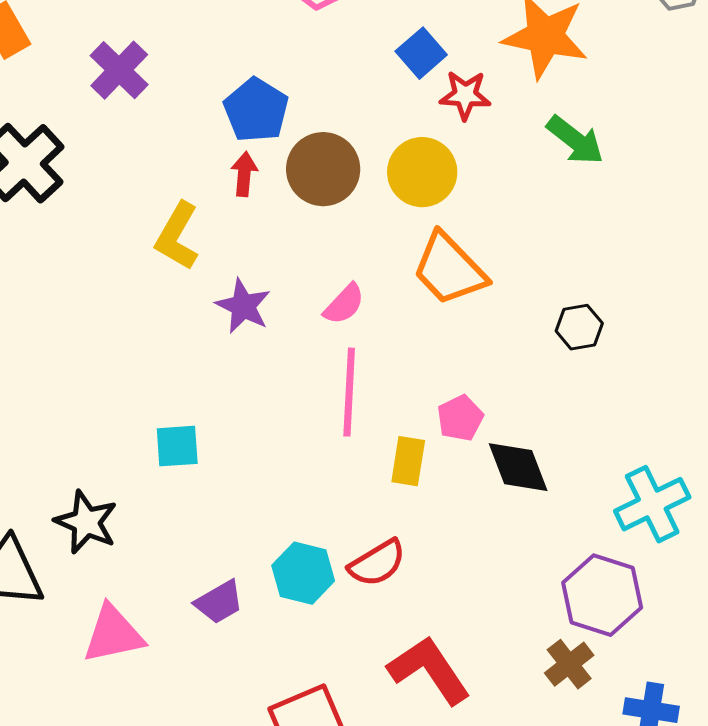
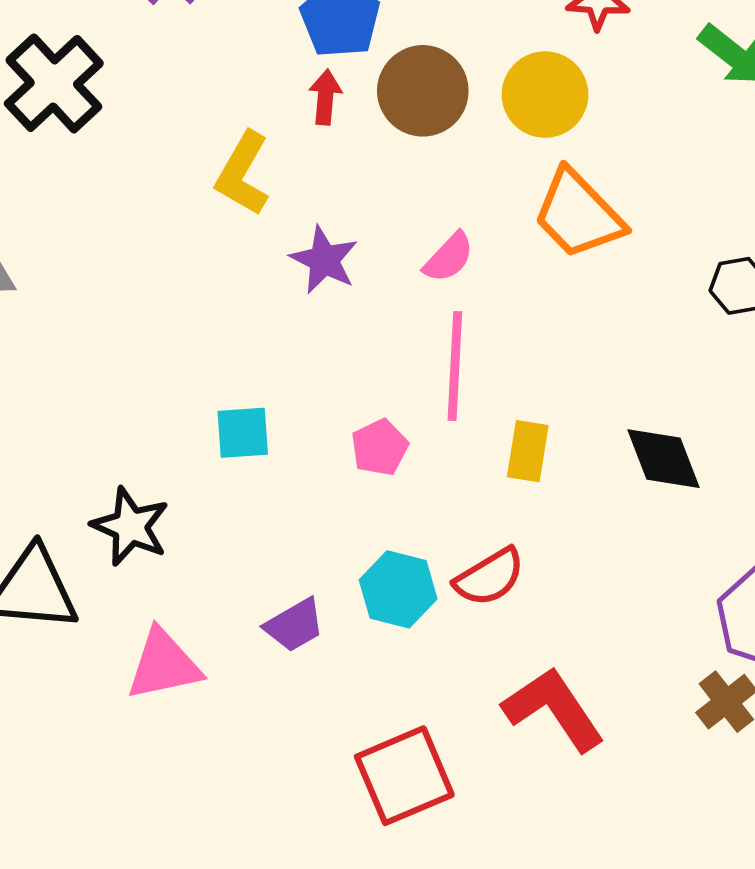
pink pentagon: (460, 418) -> (380, 447), moved

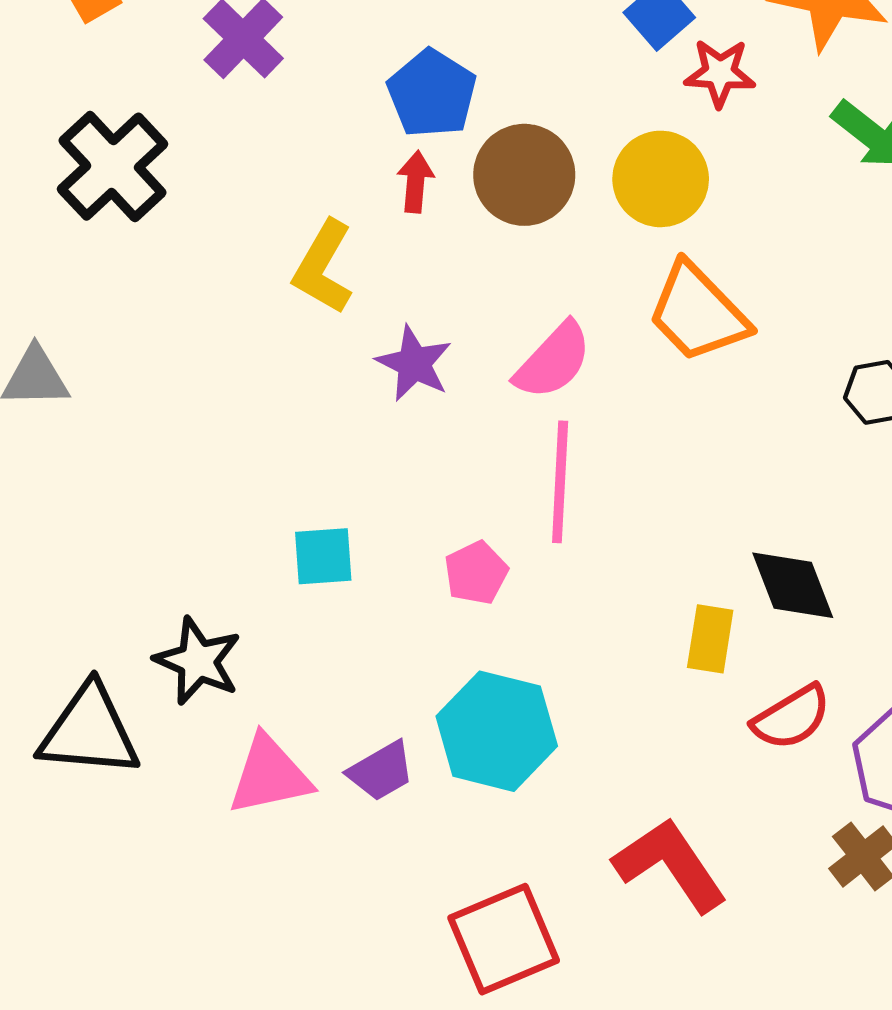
pink semicircle: (449, 257) -> (553, 361), size x1.4
yellow rectangle: (528, 451) -> (710, 639), moved
red semicircle: (489, 577) -> (791, 717), moved
cyan hexagon: (398, 589) -> (497, 731), size x1.4
pink triangle: (164, 665) -> (269, 775), moved

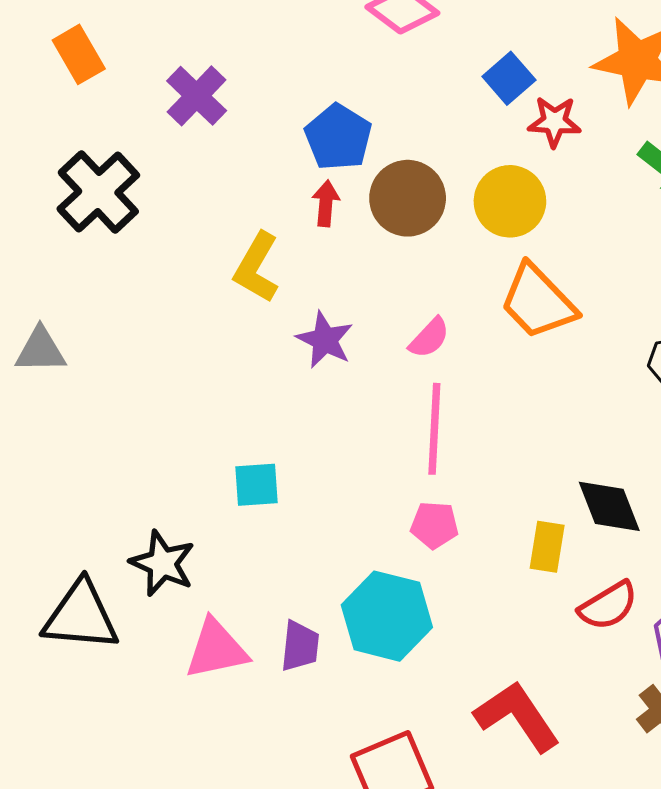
pink semicircle: (553, 361) -> (429, 338), size x0.7
pink pentagon: (476, 573) -> (434, 525), moved, turned 30
purple trapezoid: (381, 771) -> (300, 646), turned -54

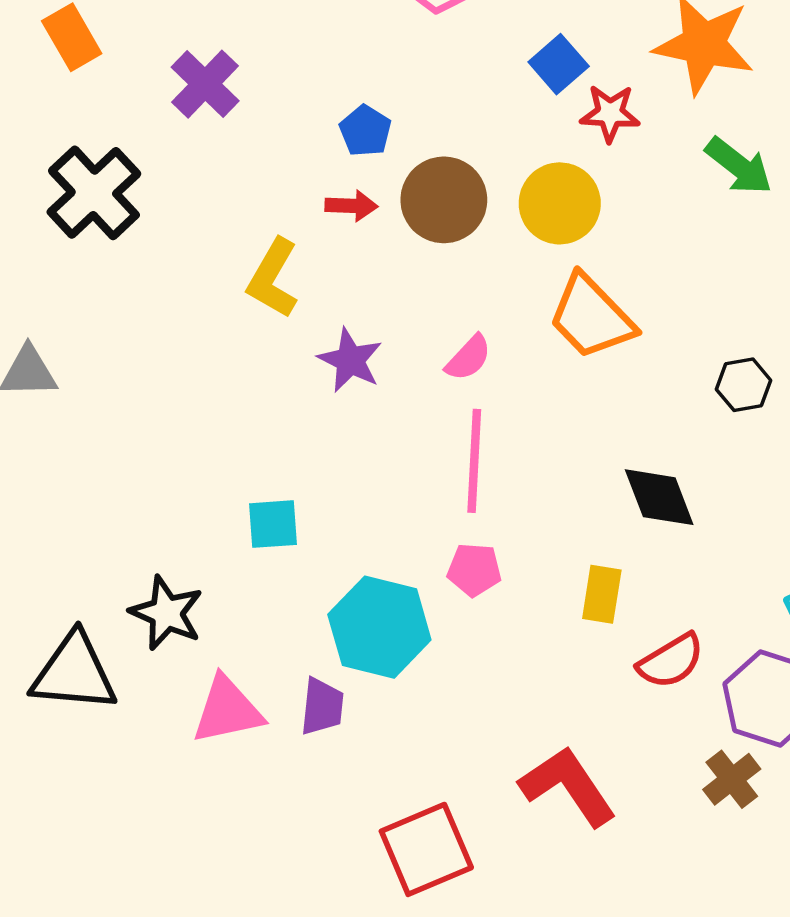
blue pentagon: (338, 137) -> (365, 131), size x0.7
red arrow: (326, 203) -> (351, 206), turned 87
black diamond: (609, 506) -> (659, 497), moved
cyan hexagon: (387, 616) -> (379, 627), moved

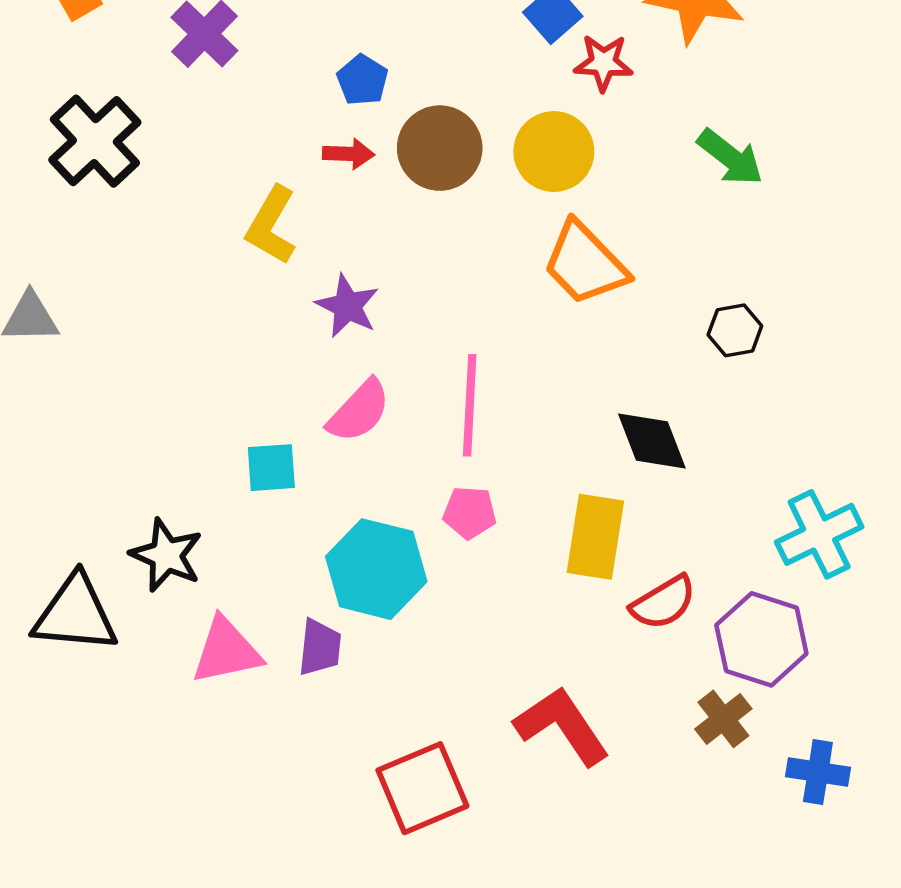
green arrow: (739, 166) -> (730, 157), moved
pink semicircle: (468, 358) -> (359, 411), moved, size x1.4
yellow rectangle: (602, 594) -> (595, 537), size x1.5

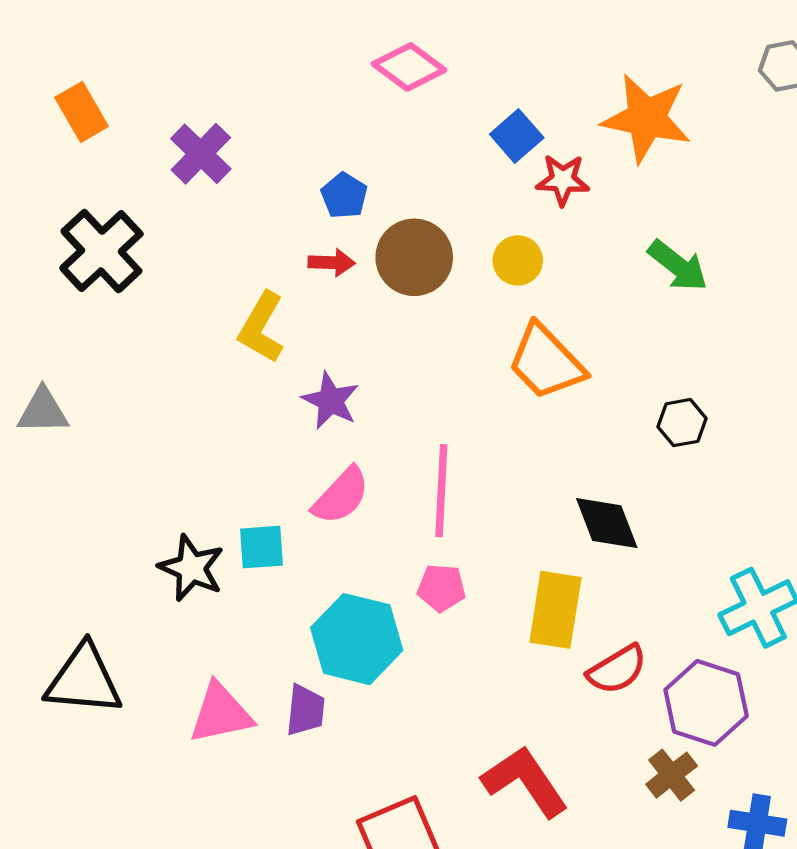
yellow circle: (554, 152) -> (518, 260), size x0.7
black star: (166, 555) -> (191, 568), moved

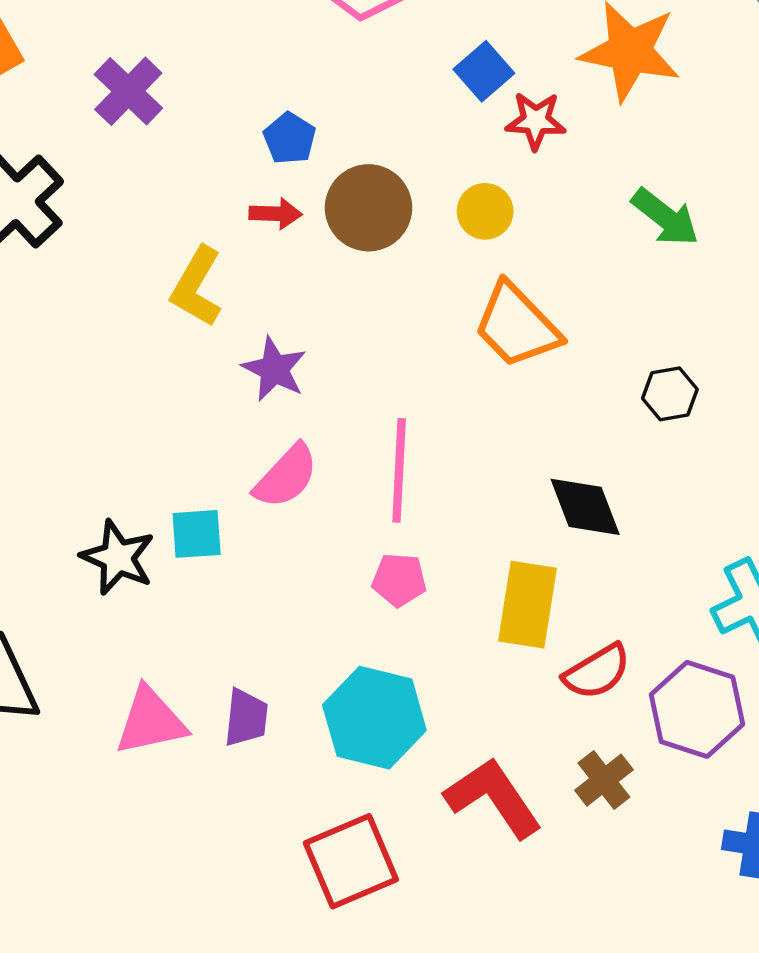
cyan hexagon: (357, 639) -> (374, 718), moved
brown cross: (672, 775) -> (604, 780), moved

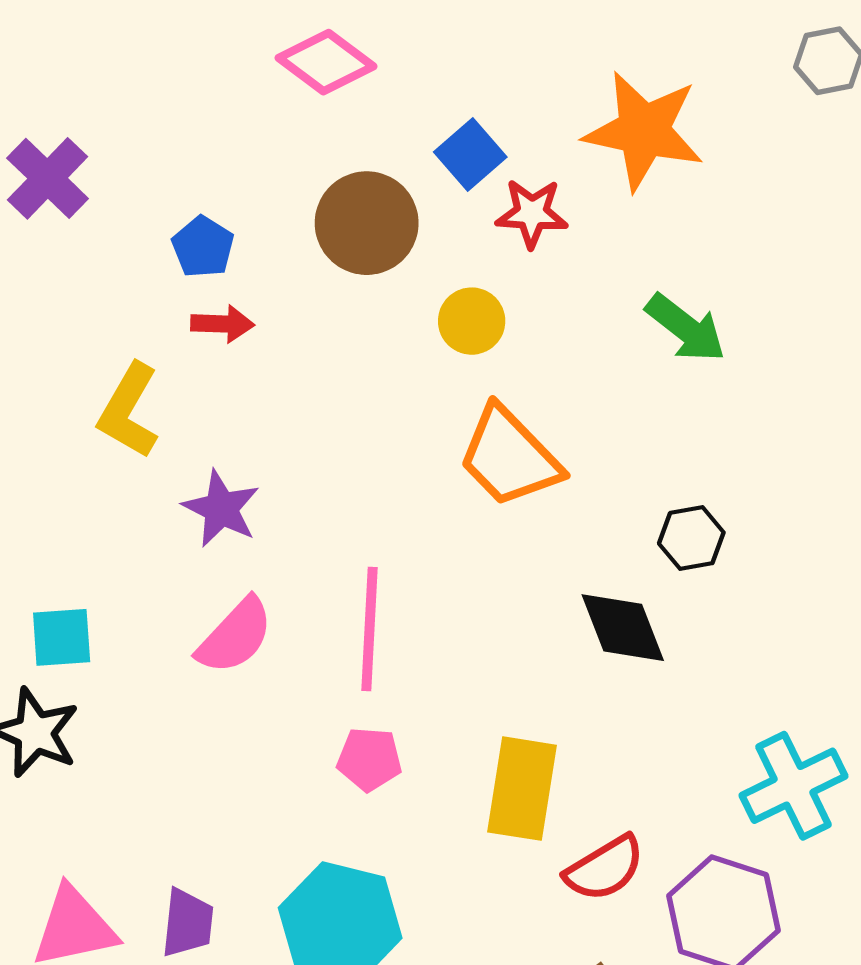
blue pentagon: (290, 138) -> (203, 247), moved
brown circle: (369, 208) -> (367, 223), moved
black diamond: (585, 507) -> (623, 628), moved
cyan square: (197, 534) -> (62, 637), moved

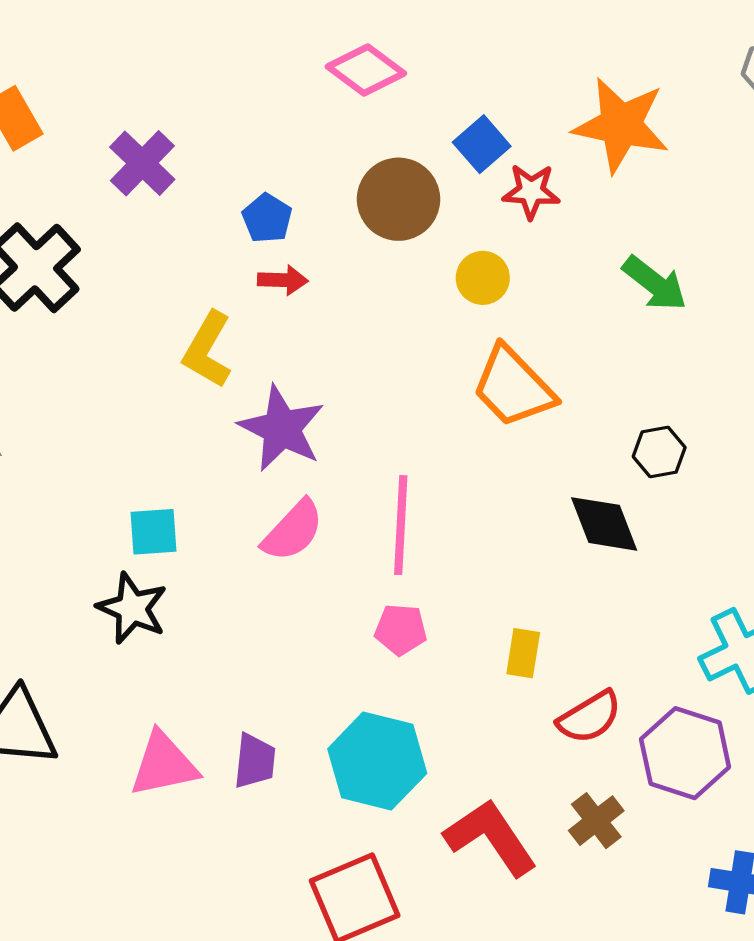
purple star: (221, 509) -> (282, 428), size x1.4
yellow rectangle: (522, 789) -> (523, 653), size x0.6

